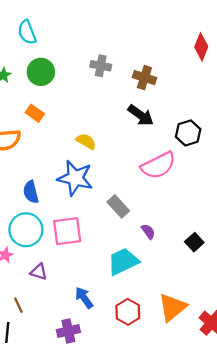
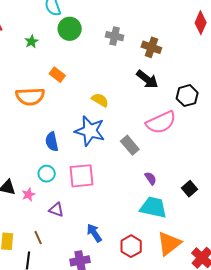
green circle: (41, 72) -> (70, 29), moved
gray rectangle: (118, 206) -> (130, 145), moved
cyan circle: (26, 230) -> (47, 174), size x0.6
cyan trapezoid: (123, 261) -> (153, 207), moved, turned 36

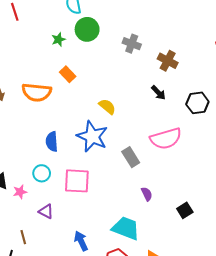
green star: (32, 42) -> (58, 39), moved
black arrow: (147, 79) -> (158, 93), size x0.7
black hexagon: (187, 96) -> (197, 103), moved
cyan trapezoid: (153, 207) -> (126, 228), moved

